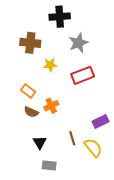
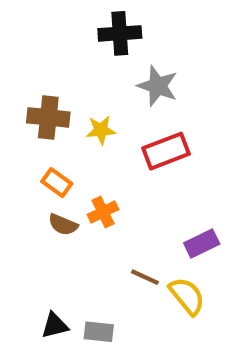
brown cross: (30, 43) -> (48, 117), moved
gray star: (78, 43) -> (158, 86), turned -30
brown line: (72, 138) -> (145, 277), turned -48
black triangle: (40, 142) -> (55, 325), moved, turned 48

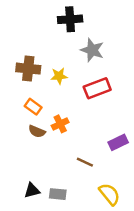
yellow semicircle: (187, 296) -> (109, 194), moved

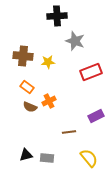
red rectangle: (97, 88) -> (91, 72), moved
brown line: (85, 162) -> (69, 132), turned -32

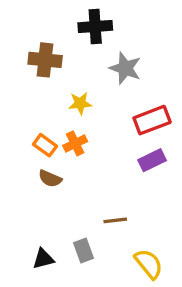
brown cross: (23, 56) -> (45, 60), moved
orange cross: (49, 101) -> (75, 143), moved
purple rectangle: (96, 116) -> (152, 160), moved
gray rectangle: (47, 158) -> (83, 250), moved, turned 64

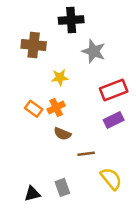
brown semicircle: (50, 179) -> (62, 134), moved
brown line: (115, 220) -> (86, 154), moved
yellow semicircle: (149, 264) -> (111, 179), moved

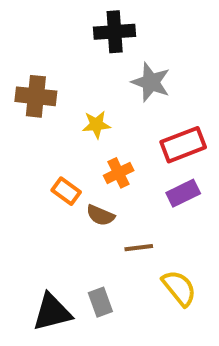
brown cross: (34, 45) -> (36, 96), moved
orange cross: (56, 107) -> (119, 173), moved
orange rectangle: (34, 109) -> (66, 191), moved
black triangle: (32, 194) -> (52, 312), size x1.5

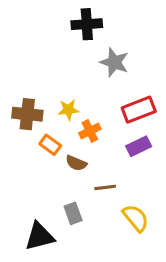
brown cross: (36, 96) -> (27, 114), moved
yellow star: (96, 125) -> (69, 110), moved
gray rectangle: (100, 302) -> (73, 213), moved

